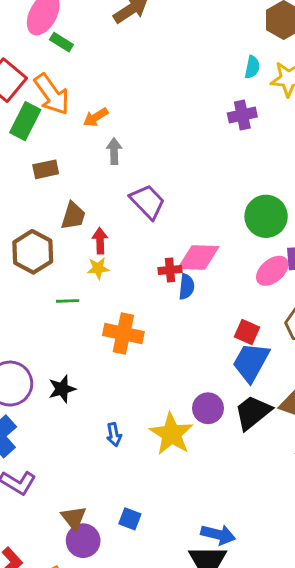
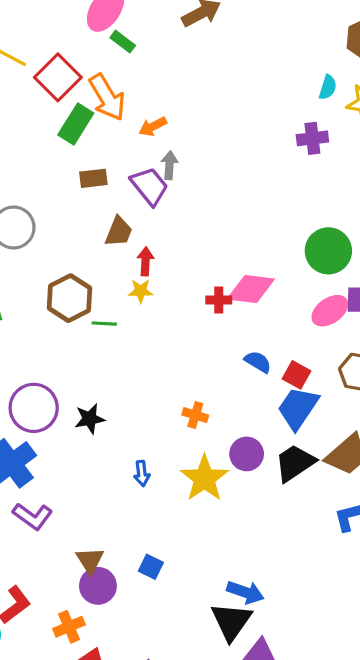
purple trapezoid: (148, 202) -> (149, 186), moved
brown hexagon: (33, 252) -> (70, 298), moved
blue semicircle: (186, 287) -> (258, 362), moved, turned -70
orange cross: (123, 334) -> (195, 415), moved, size x0.6

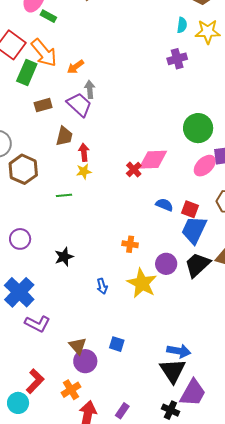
brown hexagon: (70, 298) -> (23, 169), moved
red cross: (219, 300) -> (134, 170), turned -35
purple circle: (34, 408) -> (20, 239), moved, size x0.7

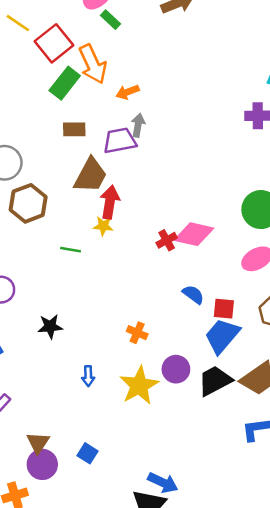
purple trapezoid: (79, 105) -> (120, 141), turned -68
brown trapezoid: (64, 136) -> (90, 175), size x1.4
red arrow: (84, 152) -> (110, 202), size x1.4
red square: (190, 209) -> (224, 309), turned -30

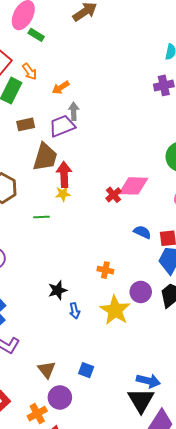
orange arrow: (93, 64) -> (30, 72), size x0.6
black star: (50, 326) -> (58, 290), moved
purple circle: (42, 464) -> (60, 397), moved

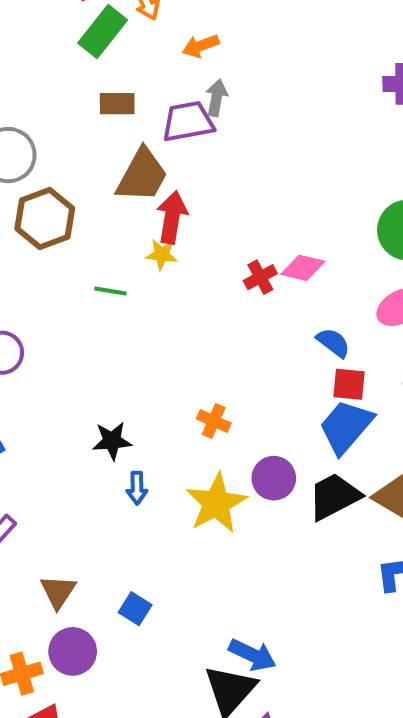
pink diamond: (133, 186) -> (303, 268), size x0.7
blue semicircle: (142, 232) -> (333, 343), moved

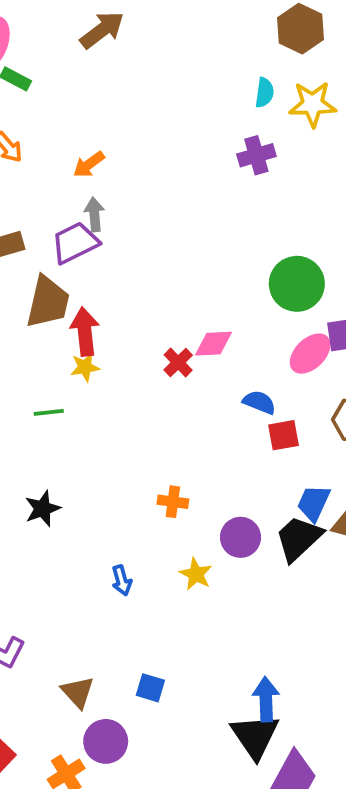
orange arrow: (201, 46) -> (89, 164), moved
blue trapezoid: (346, 427) -> (314, 503), moved, size x0.7
black star: (112, 441) -> (43, 509), moved
yellow star: (216, 503) -> (196, 574), size x0.6
blue arrow: (252, 655) -> (266, 699), turned -102

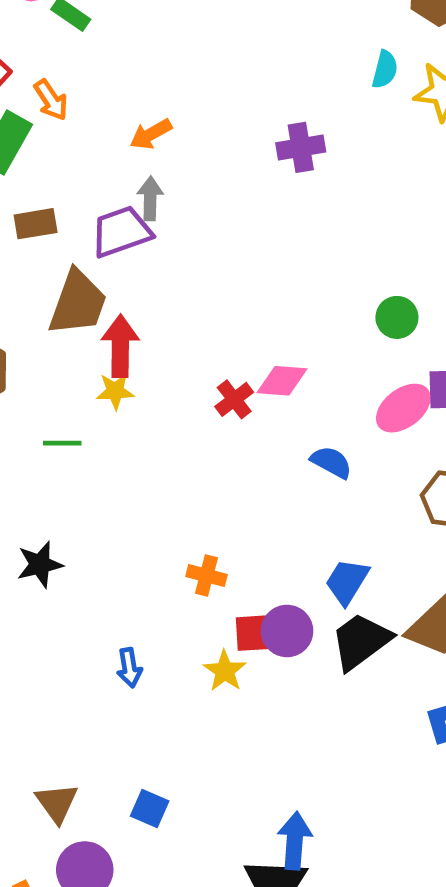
purple cross: (256, 155) -> (301, 147), moved
green circle: (297, 284) -> (397, 317), size x0.6
red square: (284, 435) -> (254, 633), moved
blue trapezoid: (314, 503) -> (347, 581), moved

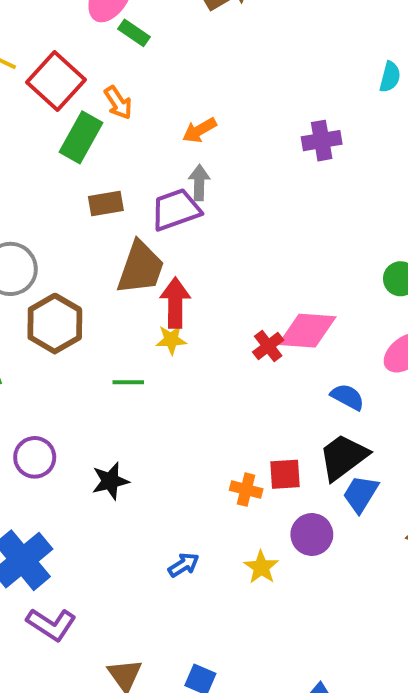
pink diamond: (282, 381) -> (307, 331), size x1.4
red square: (254, 633) -> (285, 474), moved
black trapezoid: (361, 641) -> (343, 457), moved
blue arrow: (129, 668) -> (184, 565), turned -112

